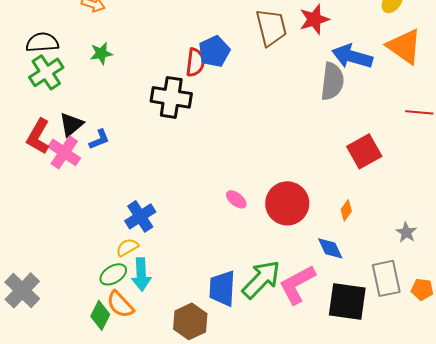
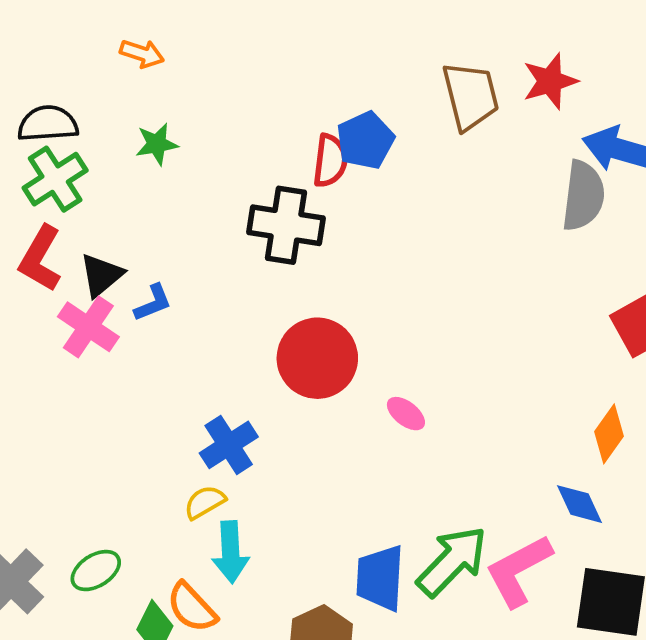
red L-shape: (38, 136) -> (40, 258), moved
red circle: (287, 203) -> (317, 358), moved
orange diamond: (346, 210) -> (609, 434), size x1.4
green ellipse: (113, 274) -> (96, 571), moved

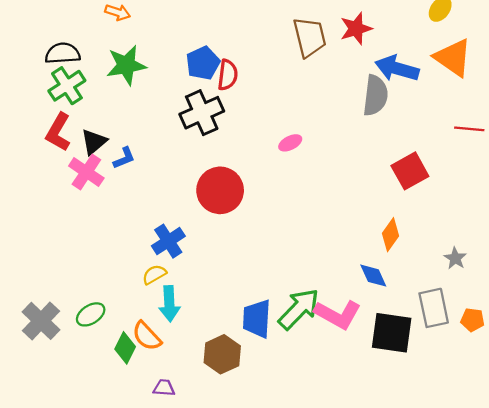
blue pentagon: (365, 140) -> (203, 63), moved
green star: (157, 144) -> (126, 65), size x1.6
black cross: (286, 225) -> (202, 113), turned -33
pink ellipse: (406, 414) -> (290, 143), moved, turned -65
pink L-shape: (519, 571) -> (338, 314), turned -123

